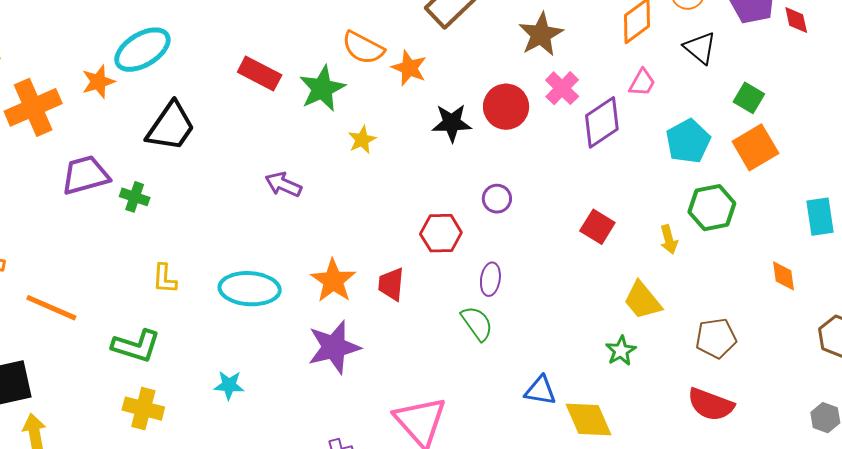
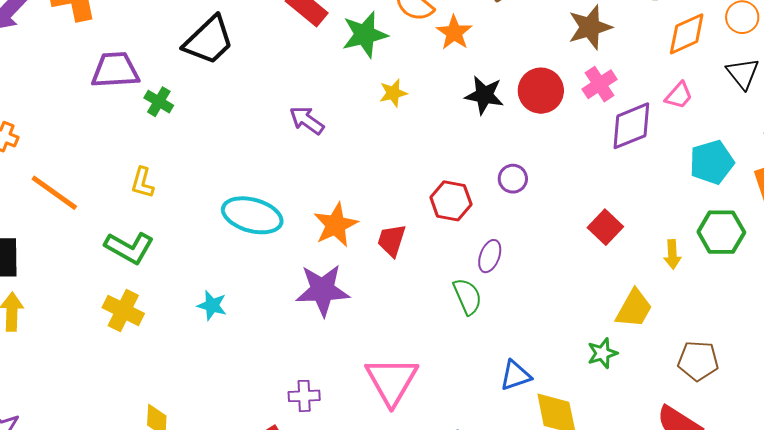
yellow L-shape: (165, 279) -> (142, 183), moved
yellow trapezoid: (642, 301) -> (634, 309), turned -123
blue triangle: (540, 391) -> (515, 375), turned -40

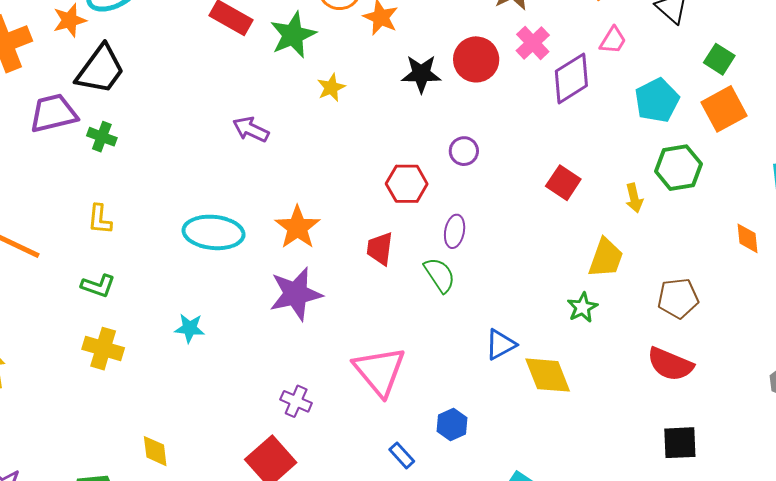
black trapezoid: (209, 40) -> (100, 70), moved
red trapezoid: (392, 240) -> (380, 249), moved
green L-shape: (129, 248) -> (98, 286), size x0.7
purple cross: (304, 396) -> (296, 401), turned 36

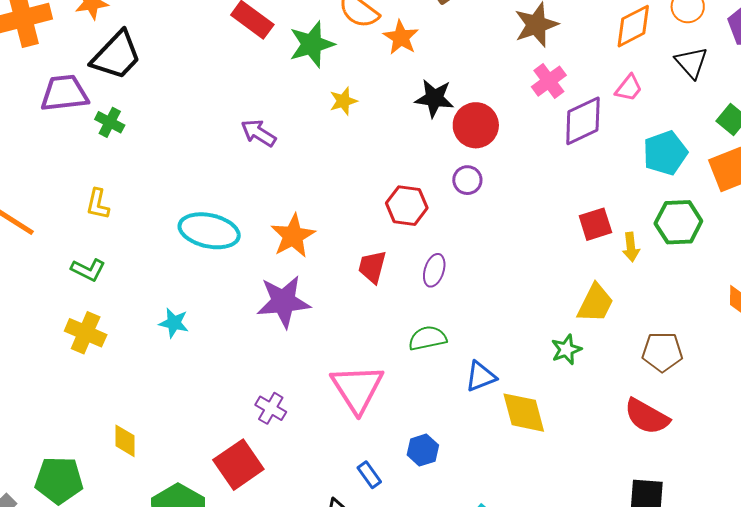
red circle: (476, 59) -> (476, 125), moved
red square: (563, 183) -> (595, 224), moved, turned 32
purple ellipse: (455, 231) -> (434, 270), moved
green semicircle: (440, 275) -> (428, 338), moved, turned -75

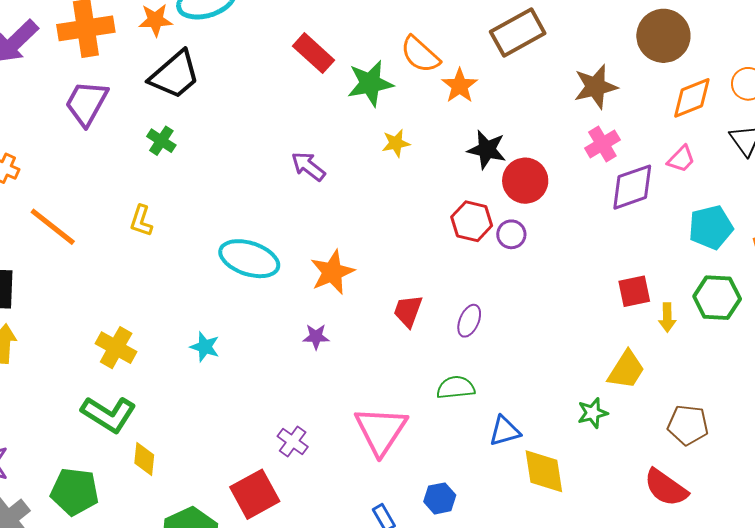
purple trapezoid: (64, 93) -> (86, 103), moved, turned -60
red hexagon: (407, 206) -> (472, 221), moved
green L-shape: (88, 270) -> (109, 414), moved, size x1.6
purple star: (283, 302) -> (316, 337), size x0.5

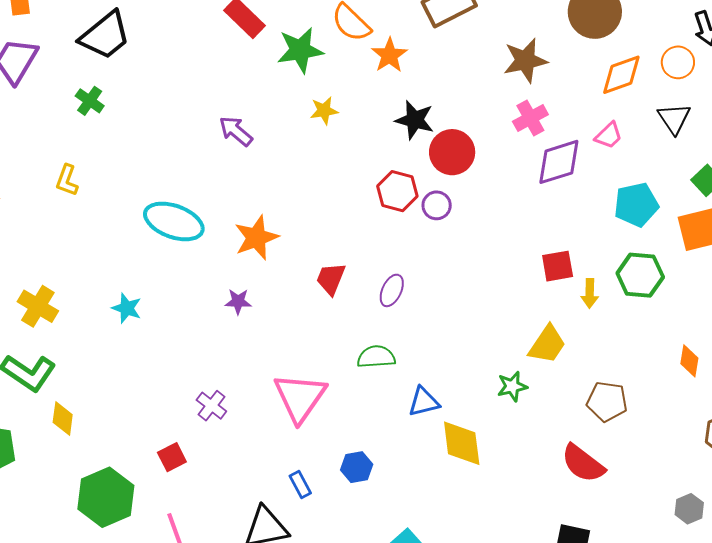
red square: (255, 494) -> (172, 457), size x0.6

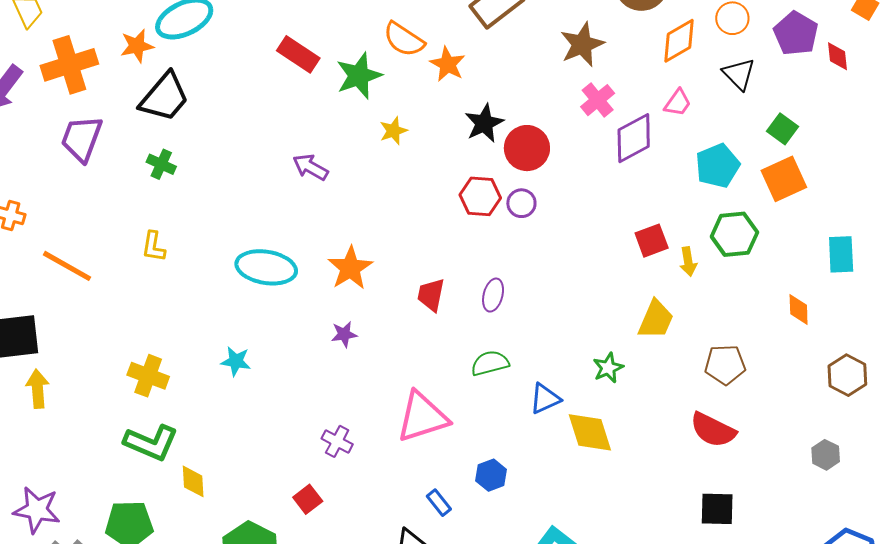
black star: (415, 120) -> (484, 123), turned -30
green star: (512, 386) -> (608, 368), moved
pink triangle: (300, 397) -> (422, 417), turned 48

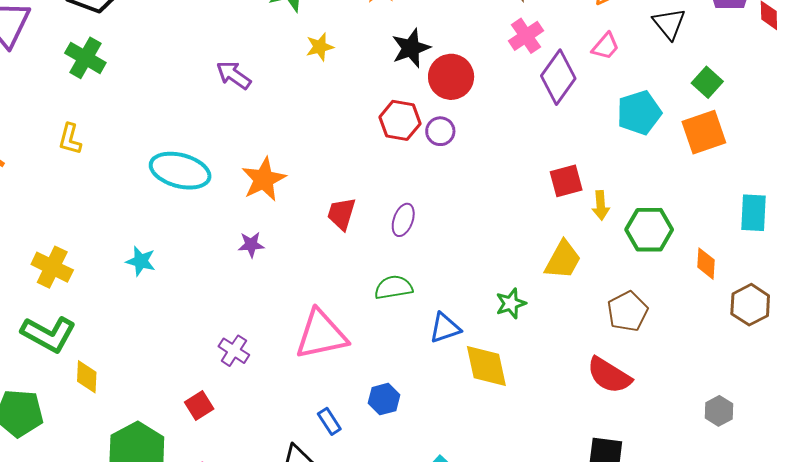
purple diamond: (634, 138) -> (558, 77), turned -32
green cross: (161, 164) -> (85, 58), size x1.4
green hexagon: (734, 234) -> (649, 230), moved
brown pentagon: (725, 365) -> (627, 311), turned -30
brown hexagon: (847, 375) -> (750, 305), moved

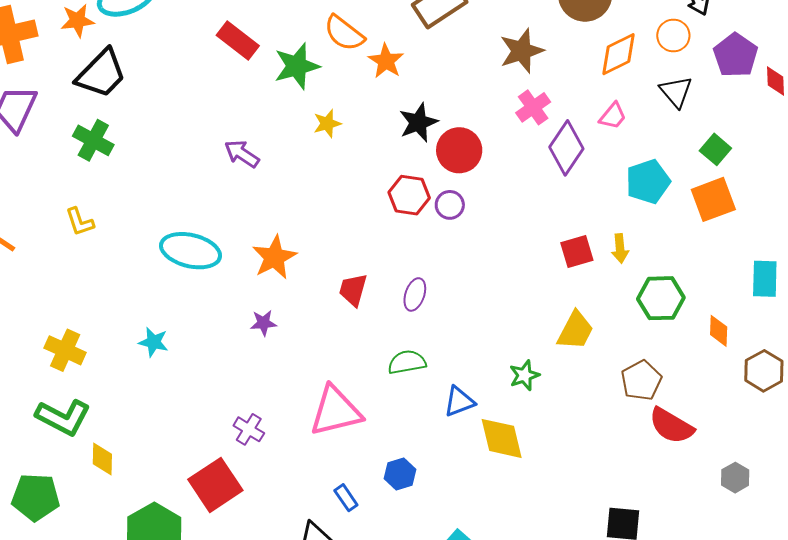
yellow L-shape: (70, 139) -> (80, 222), turned -32
yellow arrow: (601, 205) -> (620, 248), moved
red semicircle: (609, 375) -> (671, 426), moved
red square: (199, 405) -> (215, 485), size x1.8

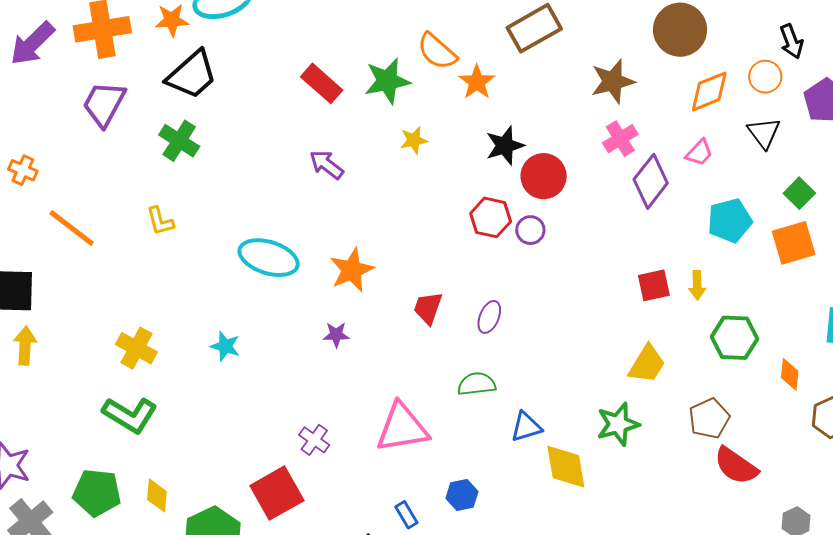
red rectangle: (238, 41) -> (322, 83), moved
green star: (524, 375) -> (618, 424), moved, size x1.4
yellow diamond: (102, 459) -> (157, 495), moved

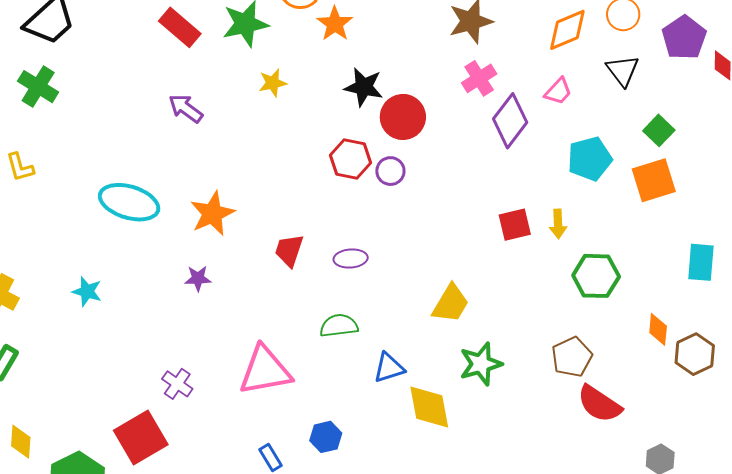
black star: (505, 146) -> (364, 87), turned 30
purple ellipse: (489, 317) -> (351, 258), turned 64
yellow trapezoid: (647, 364) -> (451, 304), moved
orange diamond: (790, 374) -> (658, 329), moved

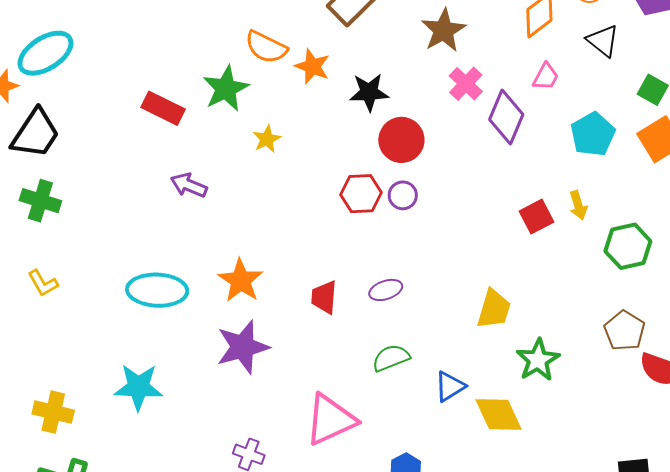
black star: (364, 87) -> (369, 92), moved
purple star: (198, 278) -> (243, 347), size x2.0
cyan star: (87, 291) -> (138, 387), size x1.6

